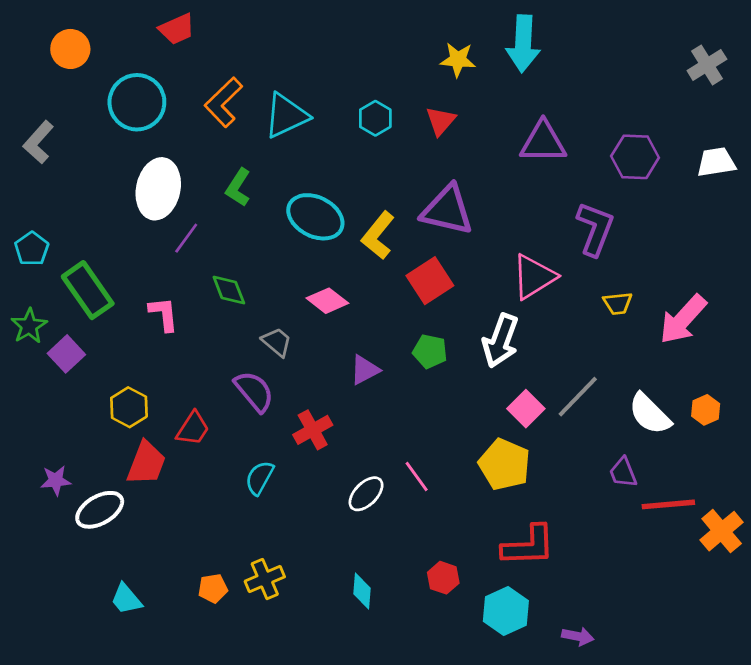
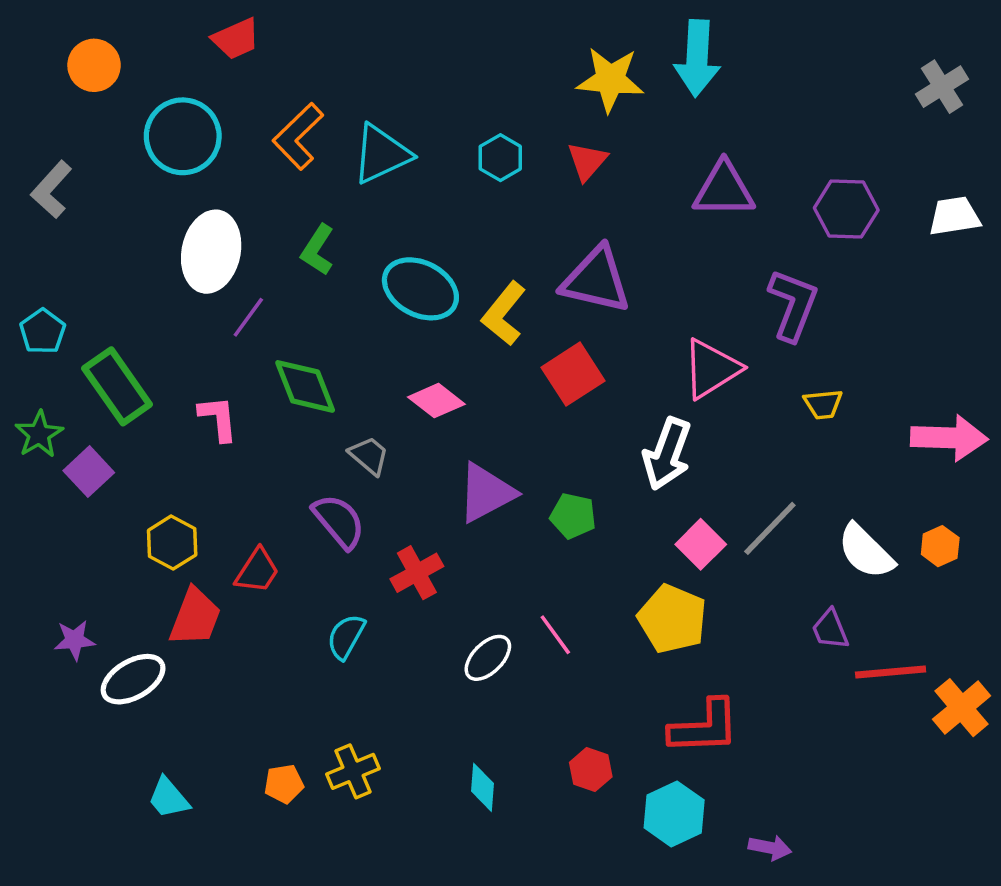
yellow star: (458, 60) -> (610, 80), size x1.4
green diamond: (229, 290) -> (305, 386), size x1.4
pink arrow: (683, 319) -> (949, 438), moved, turned -130
green pentagon: (430, 351) -> (573, 516), moved
purple triangle: (365, 370) -> (486, 493), size x1.5

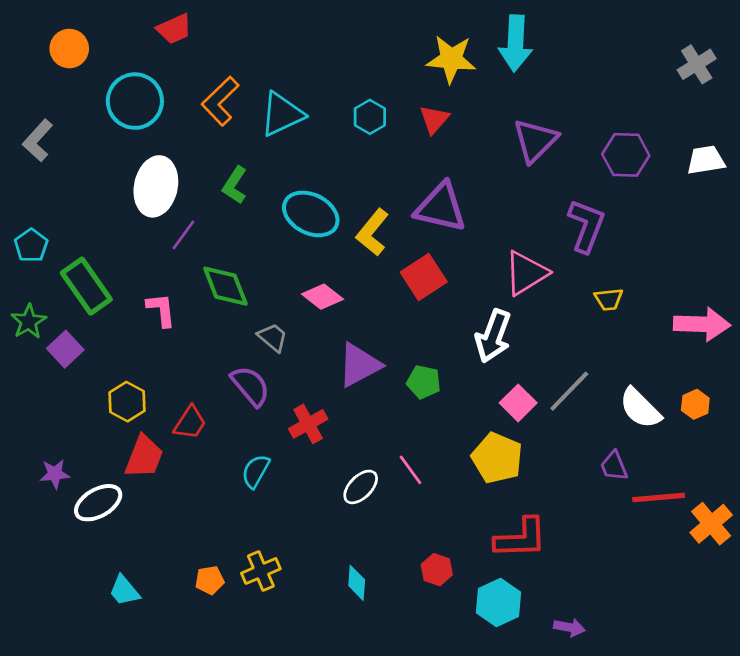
purple triangle: (724, 190) -> (535, 140), turned -45

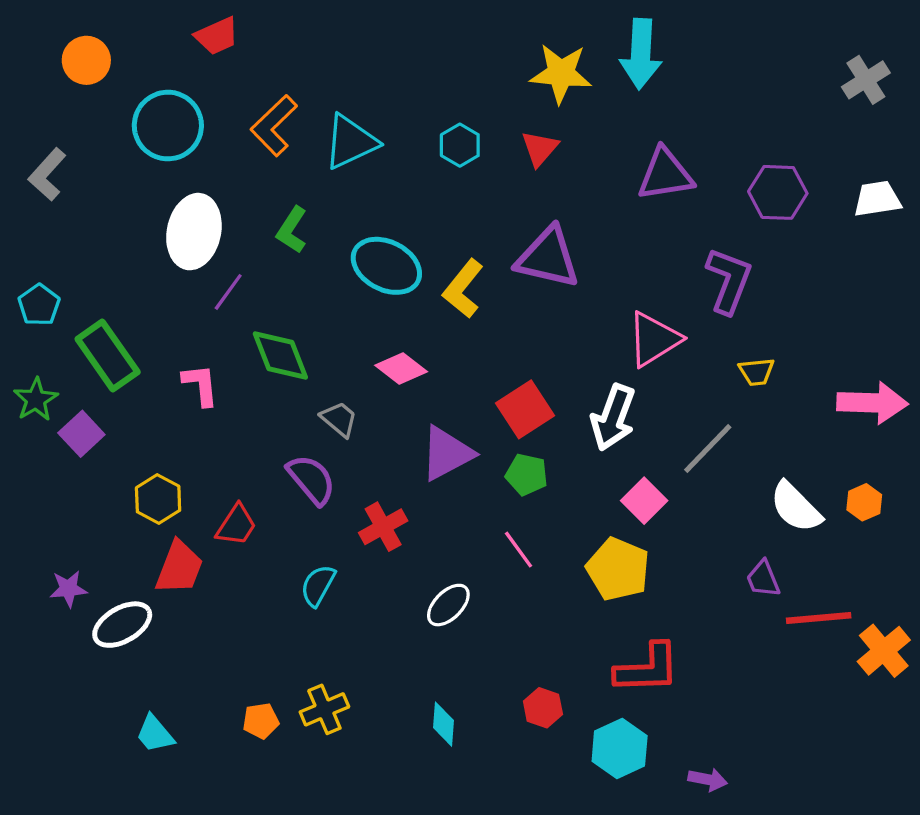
purple triangle: (535, 140) -> (665, 174), turned 36
red square: (424, 277) -> (525, 409), moved
gray line: (569, 391) -> (708, 448), moved
pink line: (411, 470) -> (518, 550), moved

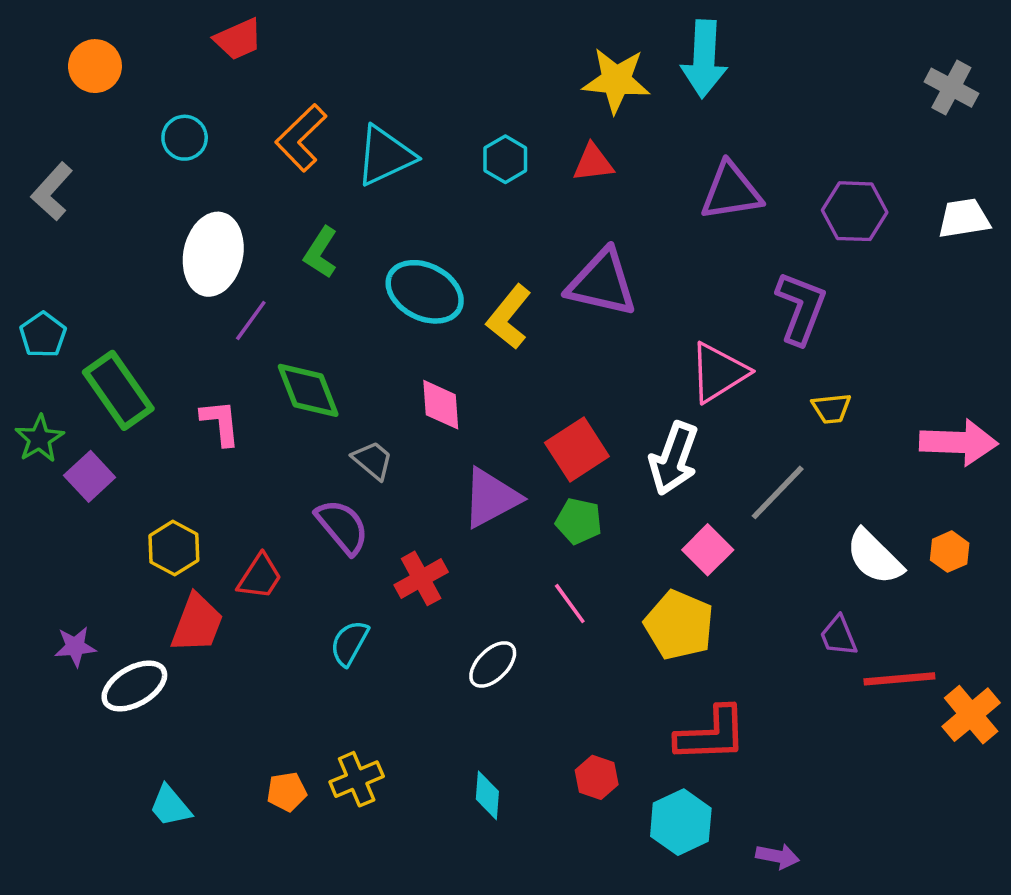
gray cross: (866, 80) -> (951, 88), turned -30
cyan circle: (168, 126) -> (185, 138), size x0.6
red triangle: (540, 148) -> (593, 163), turned 42
pink diamond: (401, 369) -> (441, 405), turned 48

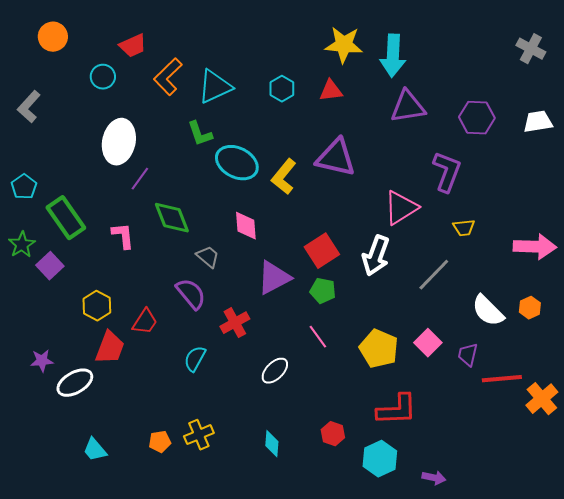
red trapezoid: (238, 39) -> (133, 46), moved
cyan arrow: (704, 59) -> (393, 56), moved
green L-shape: (321, 252) -> (200, 134), moved, turned -52
pink square: (708, 550) -> (428, 343), moved
purple trapezoid: (839, 636) -> (468, 355), turned 35

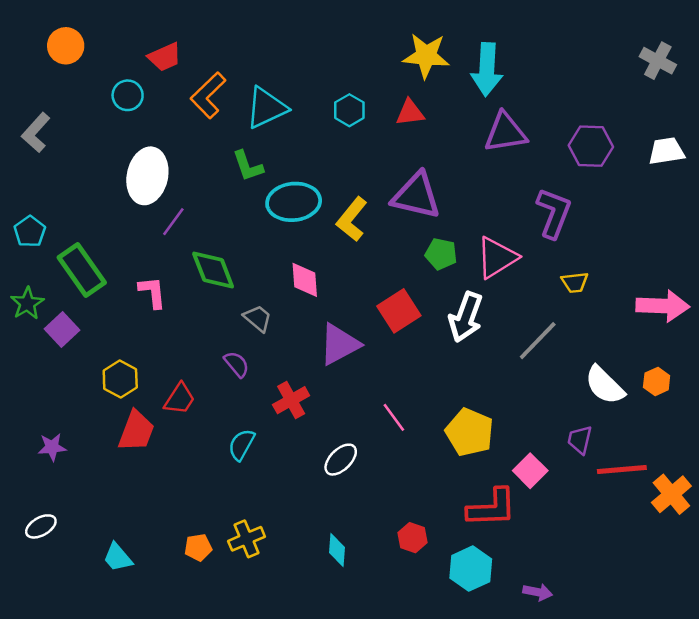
cyan ellipse: (237, 163) -> (294, 202), turned -33
green pentagon: (323, 291) -> (441, 254), moved
purple semicircle: (191, 294) -> (237, 364), size x0.7
pink square: (428, 343) -> (530, 471), moved
white ellipse: (75, 383) -> (41, 526), moved, size x0.7

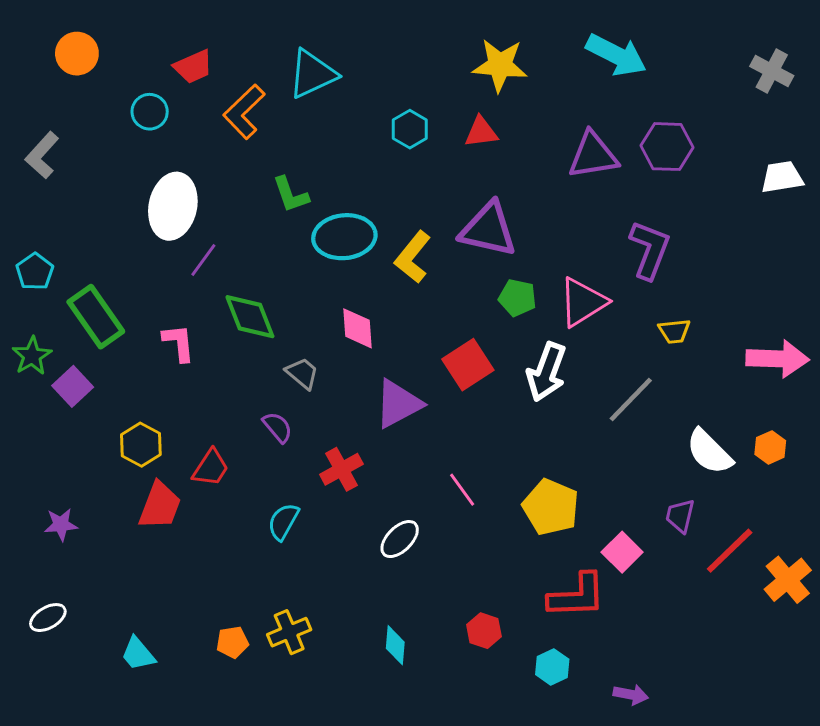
cyan arrow: (487, 69) -> (616, 55), moved, turned -66
cyan triangle: (266, 108) -> (312, 74), moved
purple hexagon: (591, 146) -> (667, 147), moved
red line: (622, 469) -> (730, 551), turned -39
cyan hexagon: (471, 569) -> (552, 667), size x0.7

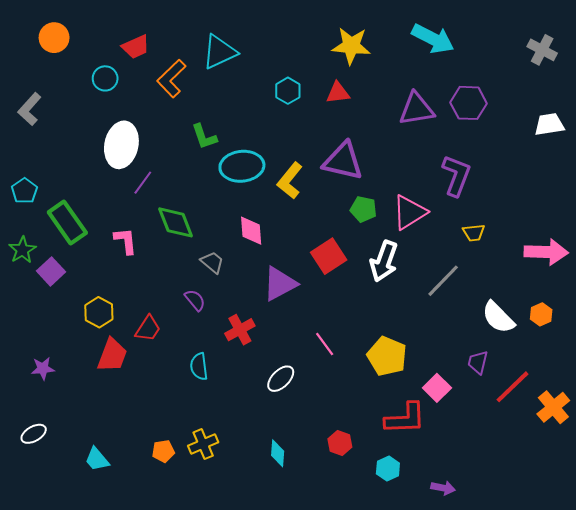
cyan semicircle: (283, 522) -> (199, 366), turned -36

